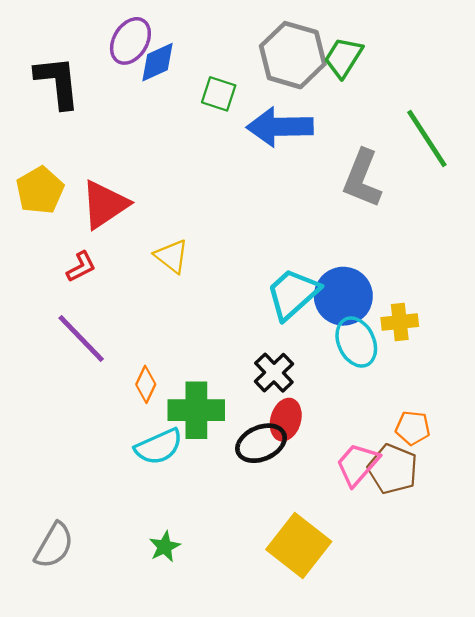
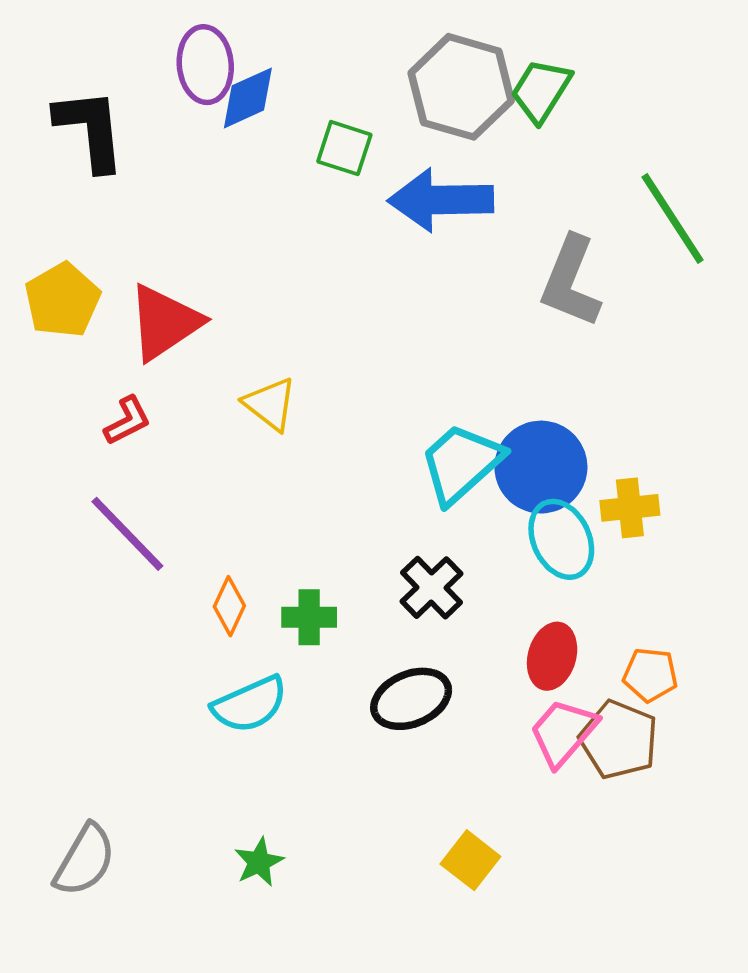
purple ellipse: (130, 41) -> (205, 65), turned -36
green cross: (196, 410) -> (309, 617), moved, size x0.6
red ellipse: (286, 420) -> (552, 656), moved
yellow square: (299, 545) -> (470, 860), size x0.6

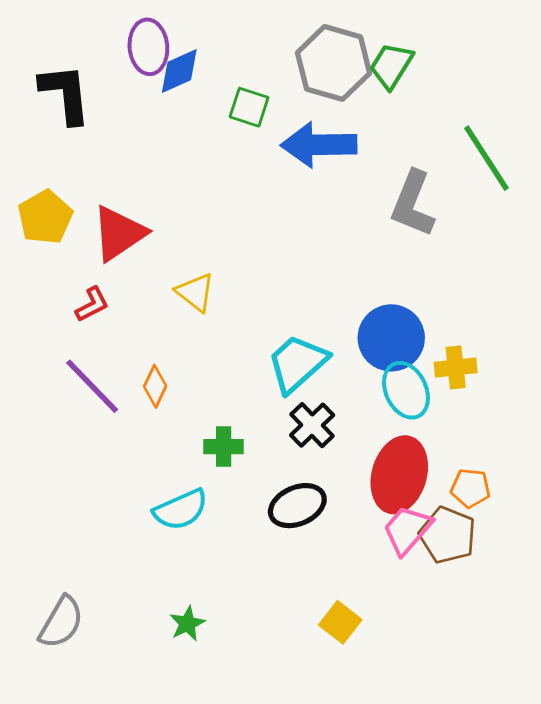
cyan trapezoid: (461, 463) -> (297, 363), moved
orange diamond: (229, 606) -> (155, 386), moved
red ellipse: (552, 656) -> (399, 475), size x1.6

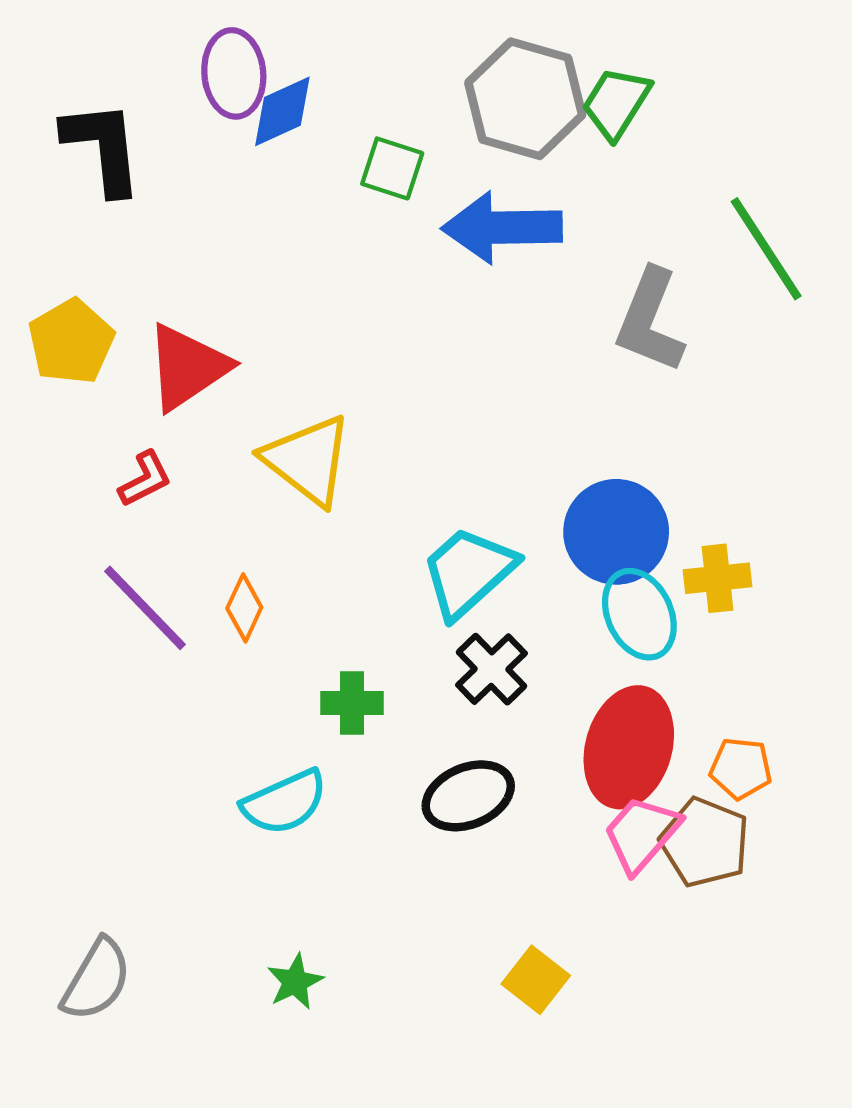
yellow triangle: (195, 292) -> (308, 460), size x1.5

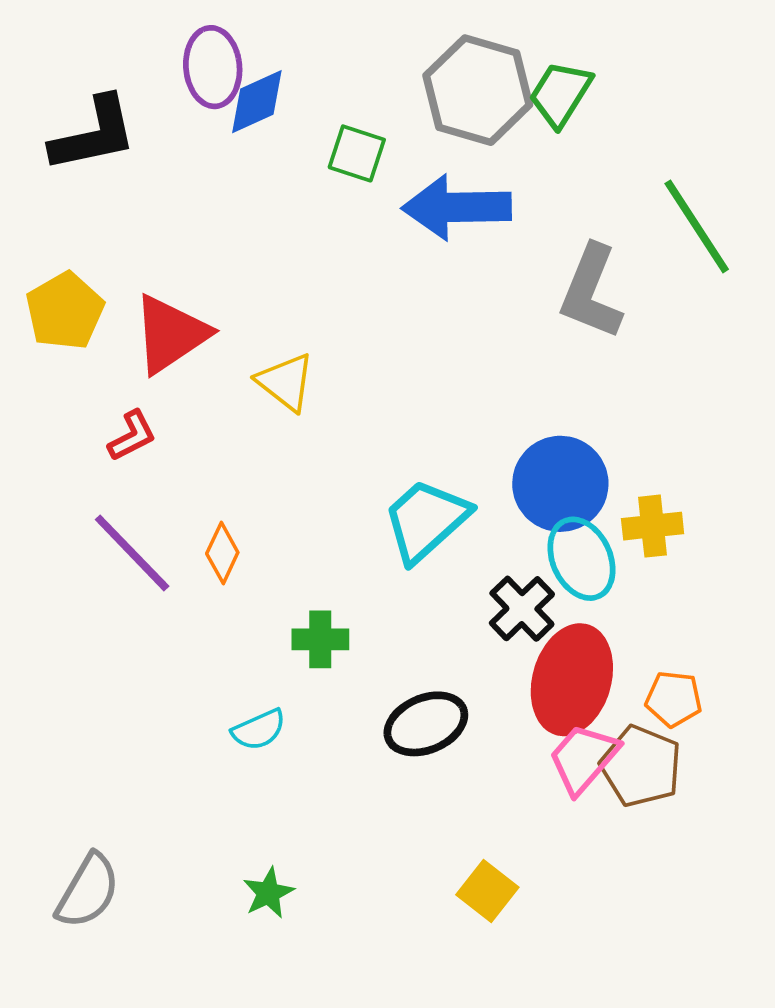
black L-shape: (103, 147) -> (94, 134), turned 84
yellow triangle: (308, 460) -> (286, 382), moved, size x0.7
black cross: (491, 669) -> (522, 609), moved
cyan semicircle: (284, 802) -> (259, 730), size x0.7

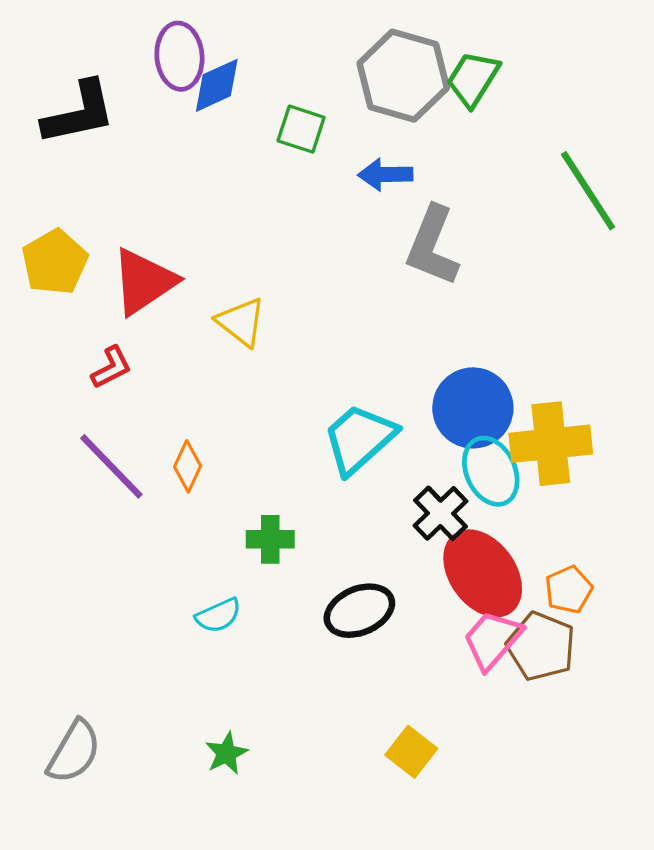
blue arrow: (457, 207) -> (385, 175), size x0.6
gray L-shape: (591, 292) -> (432, 246), moved
yellow cross: (653, 526) -> (551, 444), size x1.6
red ellipse: (572, 680) -> (483, 573), turned -52
orange pentagon: (674, 699) -> (569, 590), turned -30

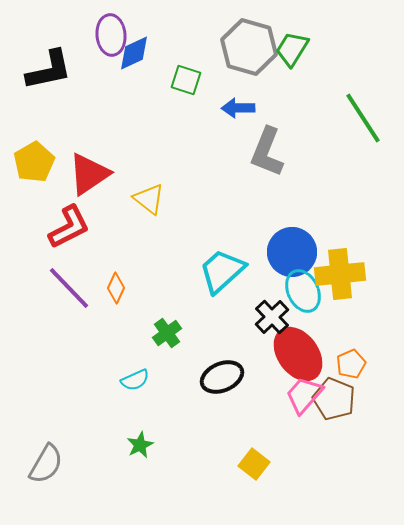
red L-shape: (111, 367) -> (69, 227), size x1.6
green cross: (270, 539) -> (167, 333), turned -36
green star: (226, 753) -> (140, 445), moved

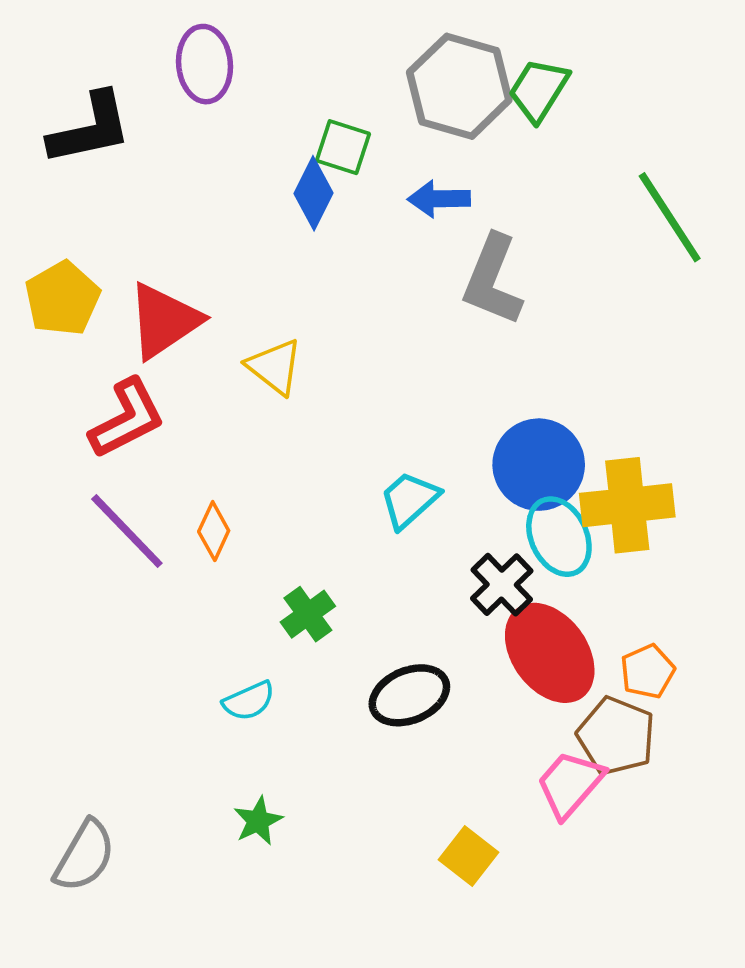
blue diamond: (134, 53) -> (313, 193), moved, turned -39
cyan trapezoid: (222, 271) -> (409, 500), size x0.7
pink trapezoid: (304, 395) -> (570, 784), moved

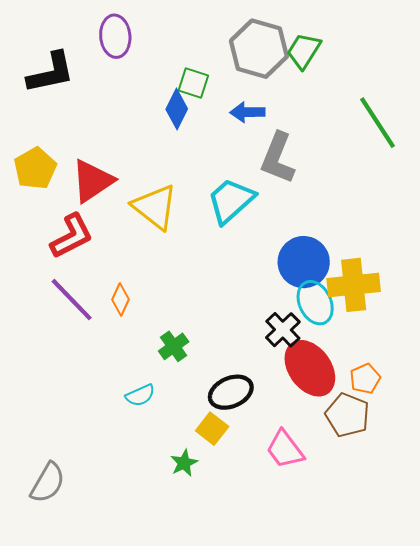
yellow triangle: (275, 367) -> (155, 207), size x1.4
cyan trapezoid: (409, 500) -> (231, 201), moved, size x1.4
pink trapezoid: (570, 784) -> (285, 449), moved, turned -78
green star: (258, 821) -> (184, 463), moved
yellow square: (468, 856) -> (212, 429), moved

